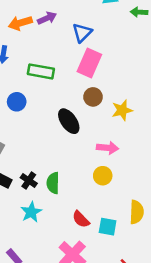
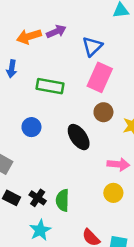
blue circle: (17, 102) -> (31, 127), moved

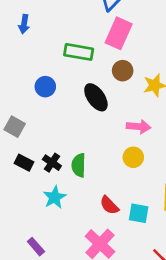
green rectangle: (50, 86) -> (79, 52), moved

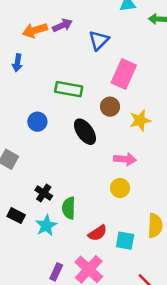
pink rectangle: (119, 33) -> (124, 74), moved
black rectangle: (24, 163) -> (16, 216), moved
green semicircle: (79, 165) -> (69, 208), moved
red semicircle: (109, 205) -> (97, 233), turned -78
purple rectangle: (36, 247) -> (56, 272), moved, turned 66

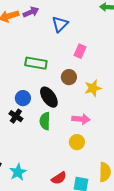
pink rectangle: (124, 74) -> (80, 51), size x0.6
blue circle: (37, 122) -> (23, 98), moved
black cross: (44, 193) -> (16, 116), moved
green semicircle: (69, 208) -> (45, 121), moved

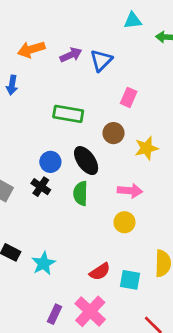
purple arrow: (31, 12) -> (71, 55), moved

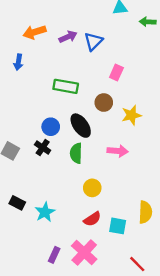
yellow circle: (124, 222) -> (92, 188), moved

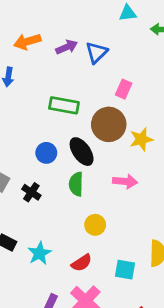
brown circle: (104, 103) -> (109, 124), size x1.6
black cross: (43, 148) -> (31, 192), moved
red semicircle: (92, 219) -> (82, 263), moved

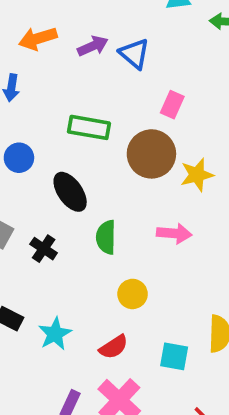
blue triangle: (96, 52) -> (134, 54), turned -35
black ellipse: (82, 152) -> (70, 192), moved
blue circle: (46, 153) -> (19, 158), moved

